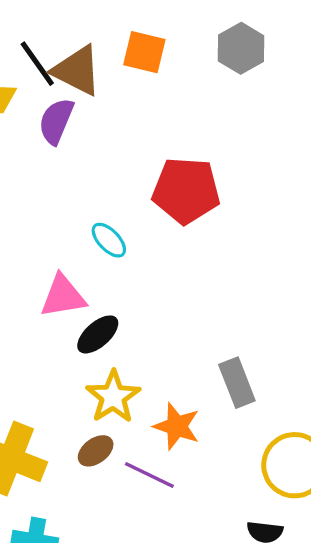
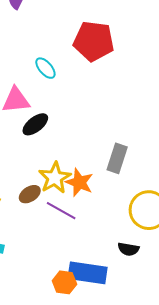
gray rectangle: (237, 383) -> (117, 158), turned 36
yellow star: (113, 397) -> (55, 178), moved

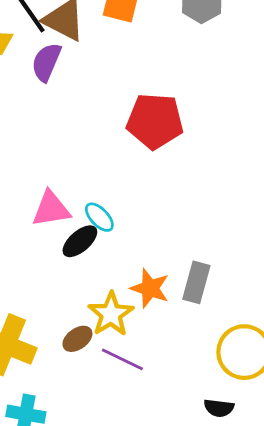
cyan ellipse: (45, 68) -> (99, 217), moved
orange star: (79, 182) -> (150, 288), moved

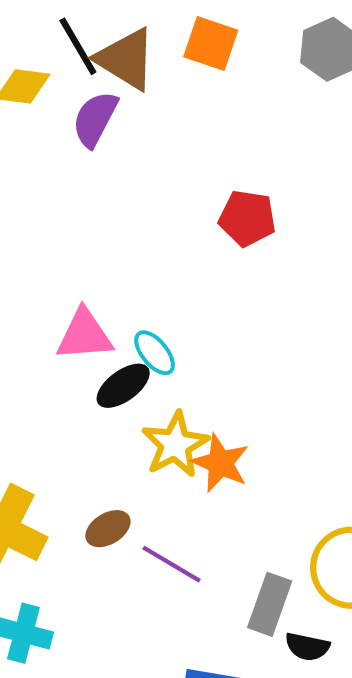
red pentagon: (155, 121) -> (247, 218), size x0.7
gray rectangle: (196, 282) -> (270, 604), moved
yellow star: (111, 314) -> (175, 445), moved

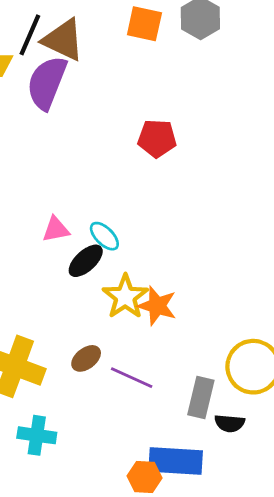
orange square: (211, 44) -> (144, 24), moved
black line: (78, 46) -> (30, 35), turned 60
purple semicircle: (95, 119) -> (47, 83), size x1.4
pink triangle: (84, 335) -> (56, 229), size x0.7

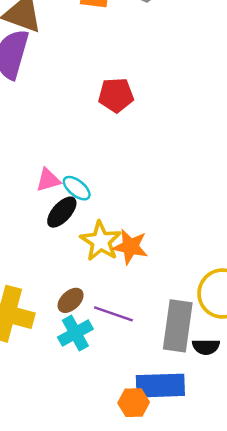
pink triangle: (56, 229) -> (48, 180), moved
gray rectangle: (201, 397) -> (178, 326), size x1.4
cyan cross: (37, 435) -> (75, 333), moved, turned -32

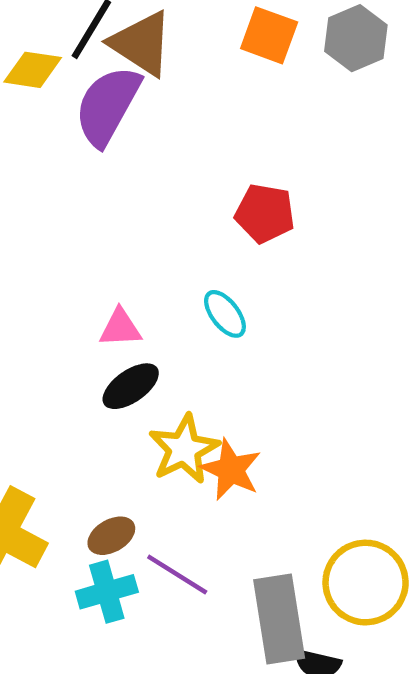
cyan ellipse: (77, 188) -> (225, 314), moved
gray rectangle: (178, 326) -> (279, 619), turned -30

